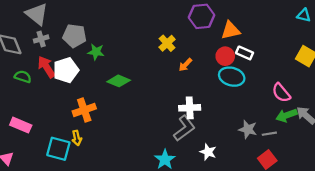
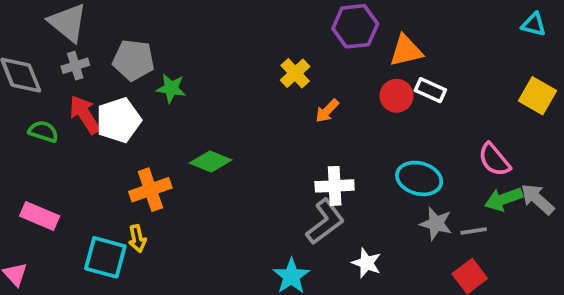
cyan ellipse: (232, 77) -> (419, 178), moved
green diamond: (119, 81) -> (211, 162), moved

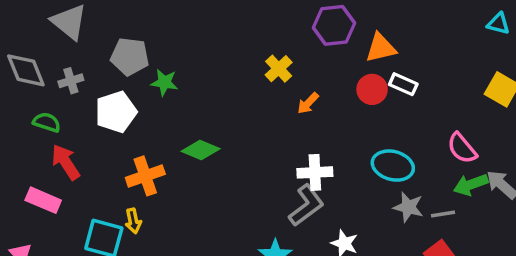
gray cross: (75, 66) -> (71, 81), moved
red arrow: (85, 115) -> (66, 162), moved

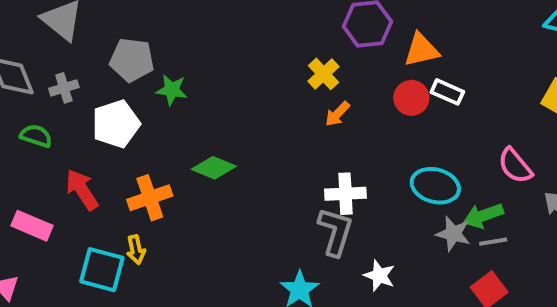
yellow cross: (279, 69) -> (324, 74), moved
red arrow: (66, 162) -> (82, 190), moved
green arrow: (471, 185) -> (483, 216), moved
gray L-shape: (306, 205) -> (335, 232), turned -36

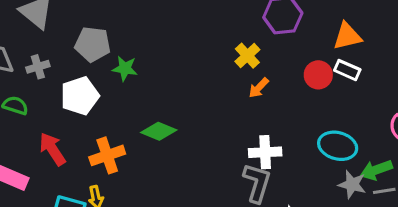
orange triangle: (421, 50) -> (347, 36), moved

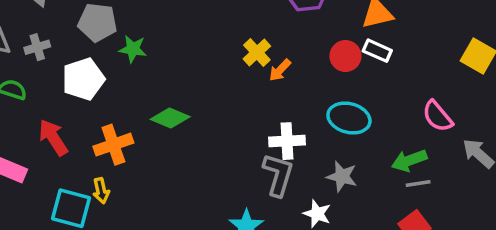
yellow cross: (247, 56) -> (257, 52), moved
cyan ellipse: (338, 146) -> (349, 118), moved
gray star: (352, 184) -> (342, 176), moved

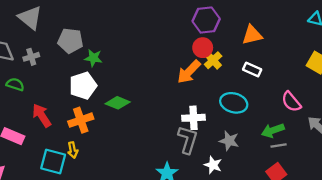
white rectangle: (377, 51) -> (252, 69), moved
yellow cross: (257, 52) -> (213, 60), moved
red circle: (345, 56) -> (203, 48), moved
orange arrow: (280, 70) -> (189, 72), size x1.6
white pentagon: (83, 79) -> (83, 86), moved

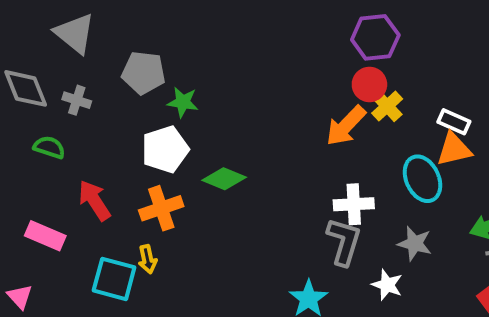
orange triangle: (252, 35) -> (454, 149), moved
gray cross: (31, 57) -> (77, 100), turned 35
cyan ellipse: (234, 103) -> (422, 179), turned 50

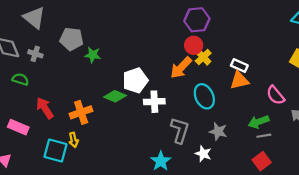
white pentagon: (165, 149) -> (135, 80), moved
cyan ellipse: (422, 179) -> (204, 96), moved
white cross: (354, 204) -> (154, 102), moved

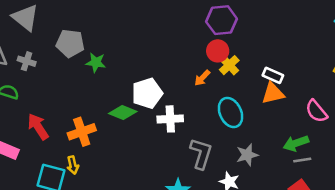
orange arrow: (181, 68) -> (202, 78), size x0.6
gray star: (218, 131) -> (247, 155), turned -30

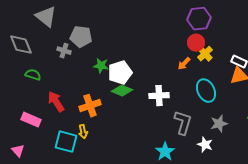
gray cross: (27, 61) -> (64, 51), moved
green star: (96, 63) -> (101, 66), moved
white pentagon: (147, 93) -> (120, 73), moved

